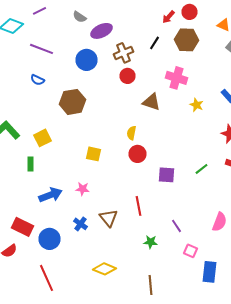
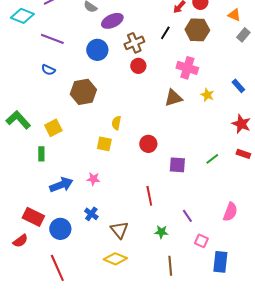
brown triangle: (152, 102) -> (173, 98), moved, turned -36
yellow semicircle: (132, 133) -> (116, 123), moved
brown triangle: (108, 218) -> (119, 230), moved
brown line: (150, 285) -> (170, 266), moved

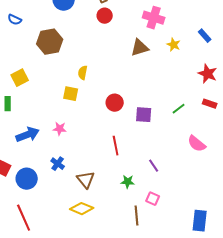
red circle: (148, 144) -> (115, 103), moved
pink semicircle: (230, 212) -> (197, 144), moved, turned 108
pink square: (201, 241) -> (153, 199), moved
blue rectangle: (220, 262) -> (200, 221), moved

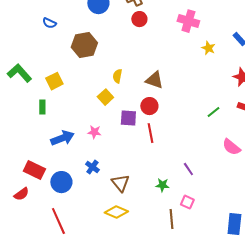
brown triangle: (140, 48) -> (154, 80), moved, turned 36
yellow square: (71, 94) -> (105, 97), turned 35
purple square: (144, 115) -> (128, 118), moved
red line: (116, 146) -> (150, 133), moved

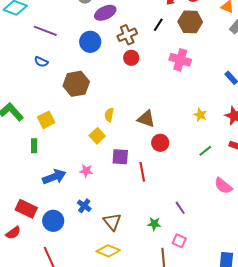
yellow star: (208, 48) -> (200, 115), moved
red circle: (149, 106) -> (160, 143), moved

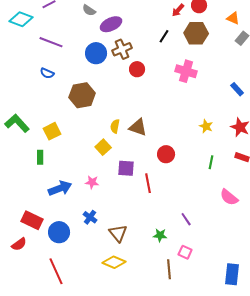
brown cross: (127, 35) -> (122, 49), moved
brown triangle: (146, 119) -> (138, 127), moved
green line: (205, 151) -> (211, 162), turned -40

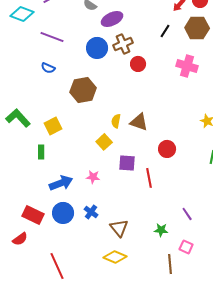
blue circle: (59, 232) -> (63, 213), moved

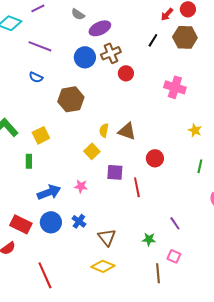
pink cross: (187, 66) -> (175, 87), moved

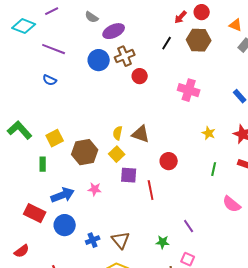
brown hexagon: (71, 99) -> (85, 152), moved
yellow square: (92, 151) -> (117, 154), moved
blue cross: (79, 221) -> (93, 240), moved, turned 32
red rectangle: (21, 224) -> (35, 213), moved

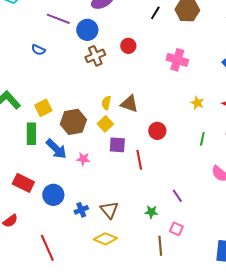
purple line: (54, 49) -> (58, 19), moved
brown cross: (125, 56) -> (95, 56), moved
green rectangle: (43, 164) -> (31, 134), size x1.5
blue arrow: (63, 195) -> (56, 149), moved, turned 65

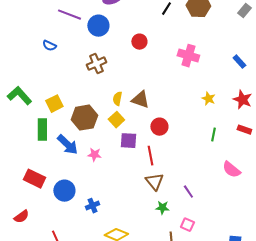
brown cross: (95, 56) -> (96, 64), moved
red circle: (157, 131) -> (159, 127), moved
brown triangle: (109, 210) -> (154, 182), moved

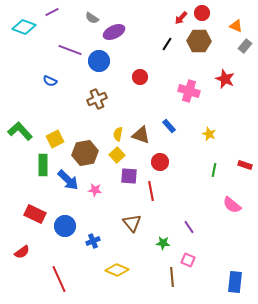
blue rectangle: (239, 62) -> (169, 126), moved
red star: (242, 100) -> (225, 79), moved
brown triangle: (154, 182) -> (132, 223), moved

